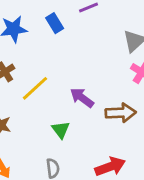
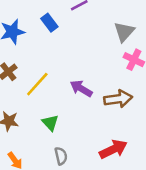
green triangle: (61, 130) -> (50, 123), moved

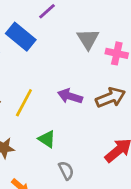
blue rectangle: (49, 23) -> (21, 37), size x1.5
gray triangle: (124, 32) -> (88, 39), moved

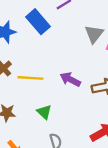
yellow line: (24, 103) -> (30, 78), turned 55

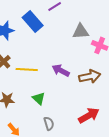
gray triangle: (94, 34) -> (81, 31), turned 48

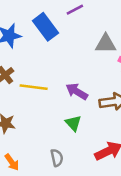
green triangle: (39, 99) -> (73, 123), moved

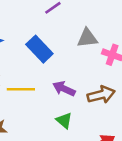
blue rectangle: (46, 27) -> (39, 49), moved

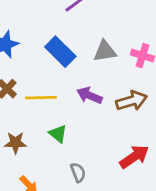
gray triangle: (87, 38) -> (105, 51), moved
green triangle: (64, 120) -> (58, 134), moved

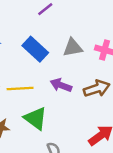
green triangle: (58, 134) -> (36, 118), size x1.5

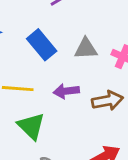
purple arrow: (61, 85) -> (66, 91), turned -35

